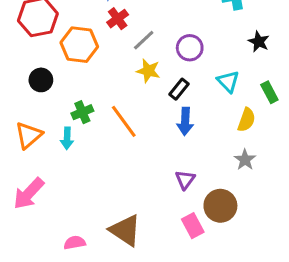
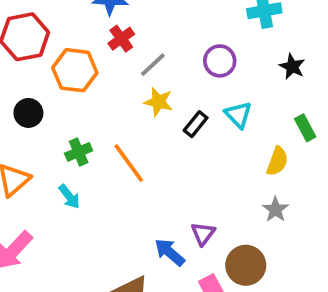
purple circle: (190, 48) -> (220, 61), moved
cyan triangle: (228, 81) -> (238, 115), moved
blue arrow: (185, 121) -> (170, 252), moved, turned 128
cyan arrow: (67, 138) -> (69, 197), moved, turned -40

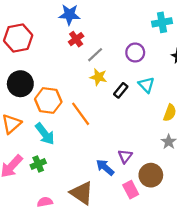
orange hexagon: (75, 70) -> (48, 100), moved
black circle: (28, 113) -> (20, 84), size x1.5
green cross: (79, 152) -> (38, 164), moved
cyan arrow: (69, 197) -> (45, 134), size x1.5

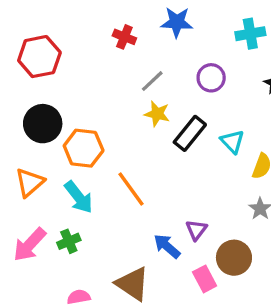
blue star: (69, 15) -> (177, 22), moved
red cross: (76, 39) -> (124, 37), moved, turned -32
cyan triangle: (146, 85) -> (232, 142), moved
black rectangle: (121, 90) -> (190, 133), size x1.5
orange line: (81, 114) -> (131, 189), moved

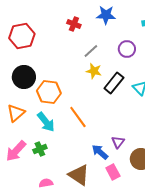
pink rectangle: (205, 279) -> (113, 172), moved

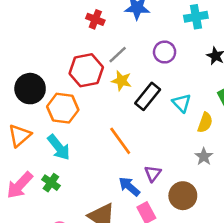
red hexagon: (22, 36) -> (86, 70), moved
orange line: (78, 117) -> (120, 141), moved
green cross: (40, 149) -> (51, 183), turned -32

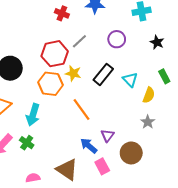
yellow star: (121, 81) -> (73, 73), moved
orange hexagon: (63, 108) -> (51, 84), moved
cyan arrow: (59, 147) -> (33, 115), turned 55

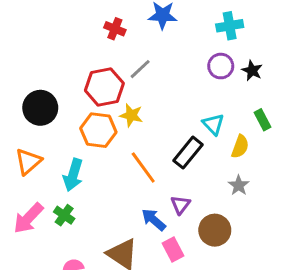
purple circle: (117, 39) -> (221, 66), moved
black rectangle: (103, 74) -> (188, 153), moved

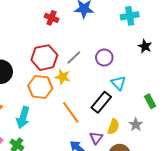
purple circle: (221, 66) -> (104, 58), moved
gray line: (140, 69) -> (74, 58), moved
green rectangle: (263, 120) -> (150, 101), moved
yellow semicircle: (240, 147) -> (113, 127), moved

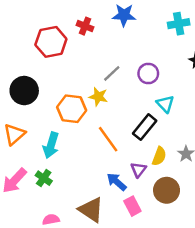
red hexagon: (44, 58) -> (51, 42), moved

